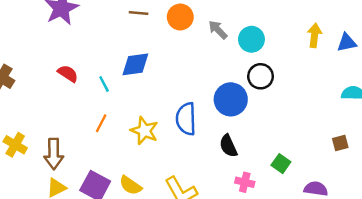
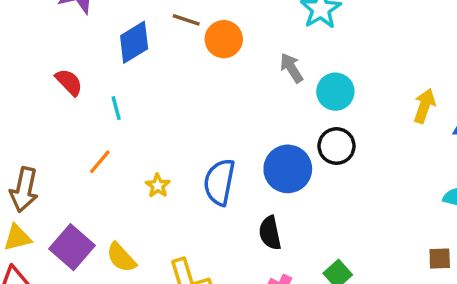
orange circle: (180, 17) -> (224, 39), moved
blue diamond: (135, 64) -> (134, 42), moved, turned -36
yellow star: (144, 131) -> (158, 186), size x0.6
brown square: (340, 143) -> (440, 259), moved

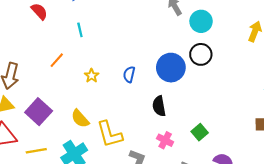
cyan line: (116, 108) -> (80, 30), moved
blue semicircle: (219, 182) -> (129, 74), size x0.6
yellow semicircle: (121, 258) -> (80, 119), moved

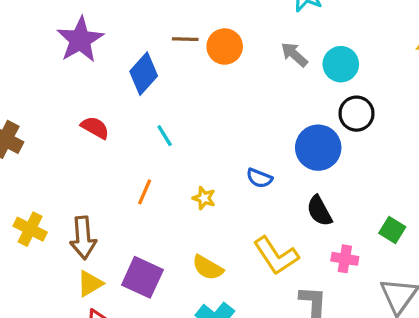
blue semicircle: (129, 74) -> (259, 178), turned -63
yellow L-shape: (110, 134) -> (276, 256), moved

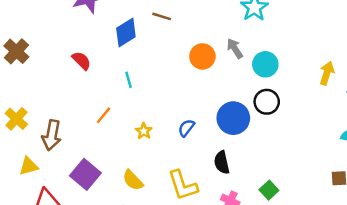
orange circle: (225, 47) -> (202, 56), moved
blue semicircle: (259, 178) -> (186, 128), turned 90
yellow triangle: (90, 284) -> (29, 166), moved

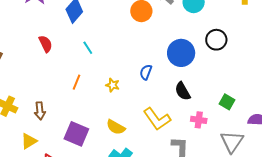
red semicircle: (81, 61) -> (46, 44), turned 36
black circle: (267, 102) -> (216, 40), moved
brown arrow: (52, 135) -> (40, 111), size x0.7

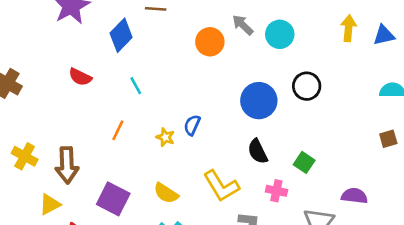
red semicircle: (46, 44) -> (80, 77), turned 138
blue semicircle: (146, 72) -> (192, 125), moved
green square: (227, 102) -> (304, 162), moved
brown arrow: (40, 111) -> (67, 165), size x1.5

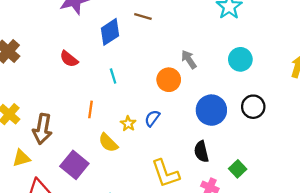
gray arrow: (243, 25) -> (189, 59), moved
orange circle: (210, 42) -> (169, 80), moved
orange line: (118, 130) -> (90, 109), turned -30
yellow semicircle: (166, 193) -> (108, 143), moved

